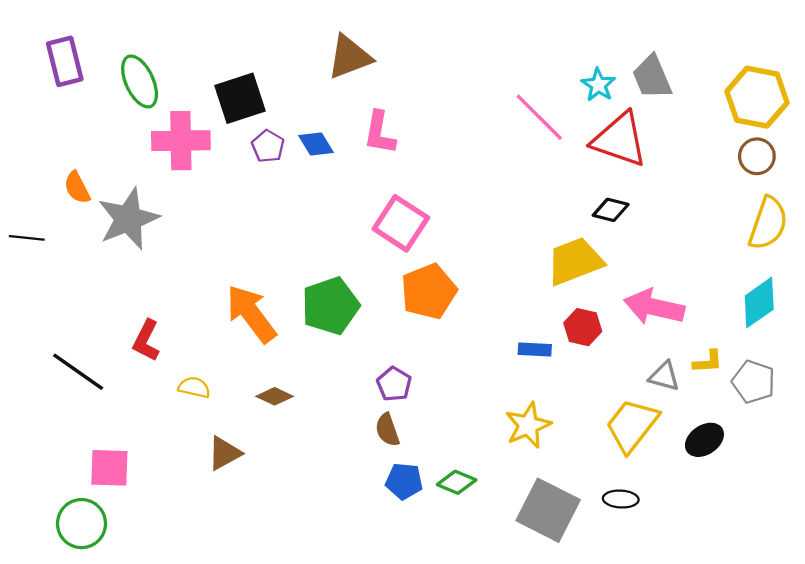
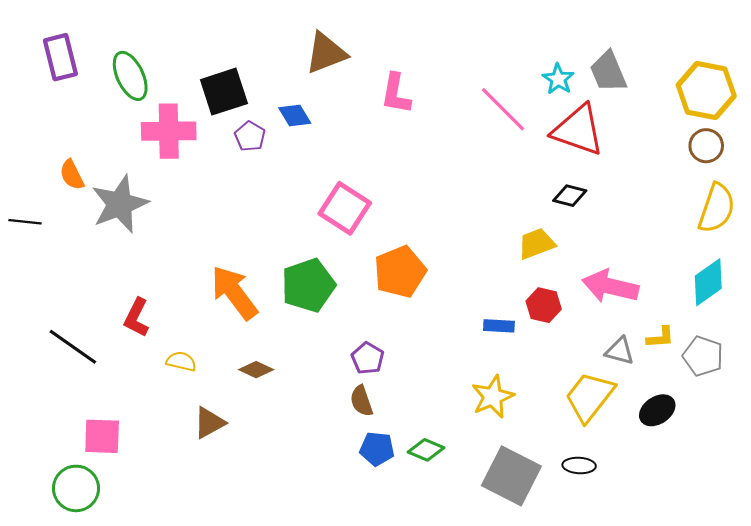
pink L-shape: (380, 133) -> (396, 94), moved
blue diamond: (316, 144) -> (295, 116), moved
pink square: (401, 223) -> (345, 208), moved
yellow trapezoid: (575, 261) -> (536, 244), size x0.7

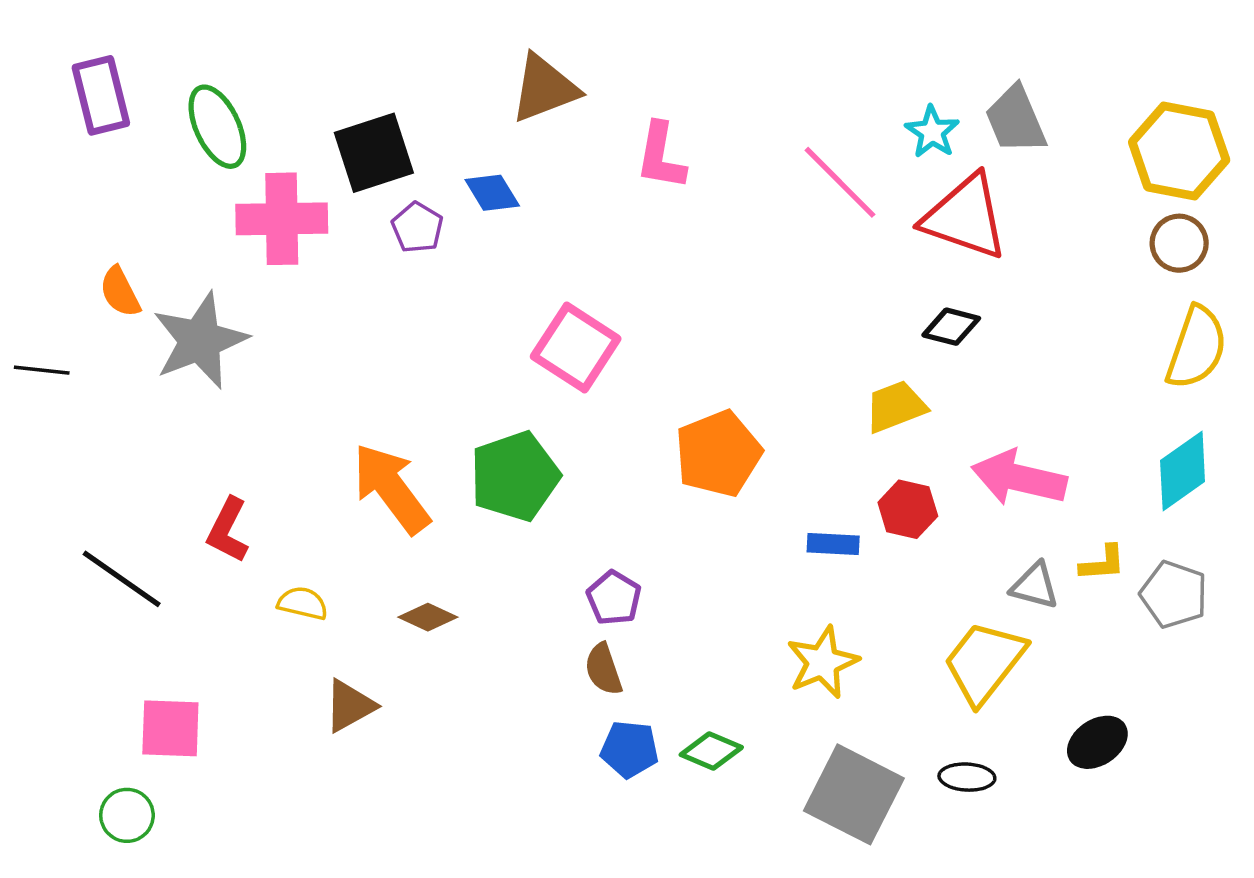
orange pentagon: (400, 272) -> (718, 454), moved
black ellipse: (657, 410) -> (1097, 742), moved
green circle: (76, 488) -> (127, 815), size x0.7

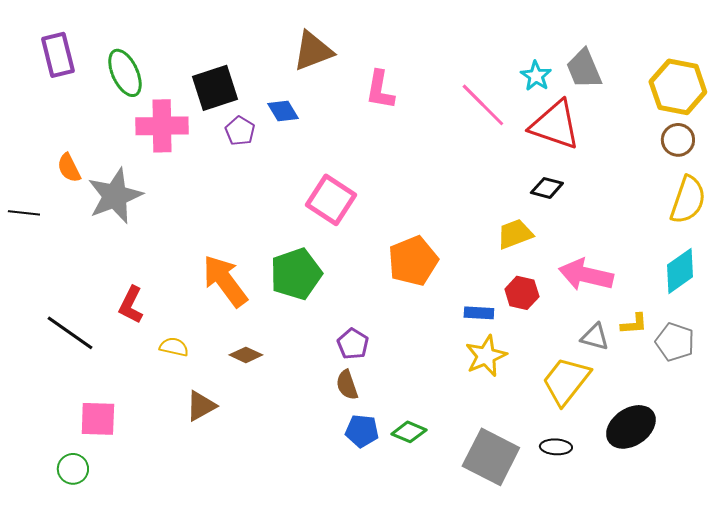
yellow star: (823, 662) -> (486, 356), moved
black ellipse: (1097, 742) -> (631, 427), size x1.4

